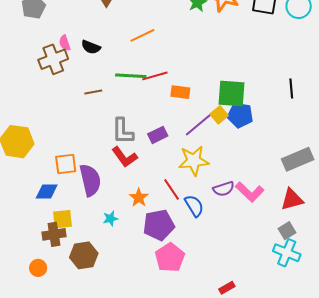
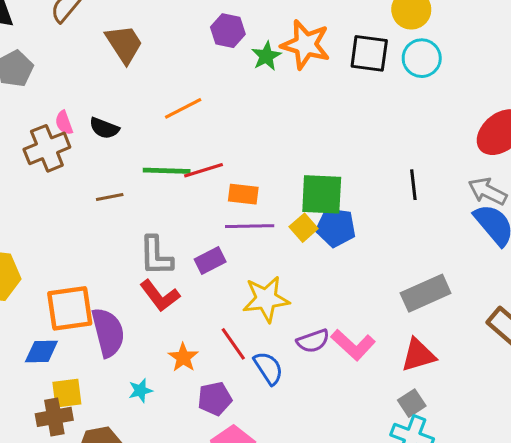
purple line: (198, 125) -> (250, 226), moved, turned 40
orange square: (66, 164) -> (70, 308), size x1.4
purple pentagon: (159, 225) -> (215, 399), size x0.7

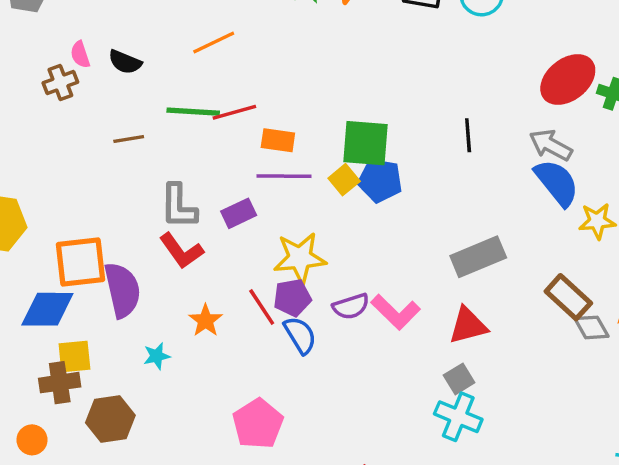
brown cross: (47, 148) -> (60, 82), size x0.7
blue diamond: (41, 352) -> (47, 309), size x1.4
purple pentagon: (215, 399) -> (292, 298), moved

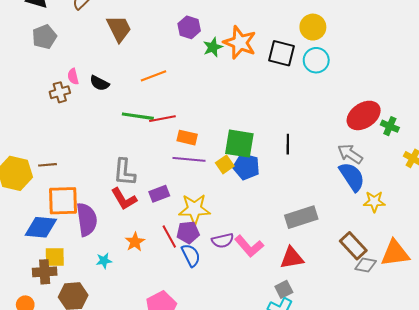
black line: (468, 135) -> (288, 144), moved
brown line: (129, 139) -> (47, 165), moved
purple rectangle: (239, 213) -> (159, 194), moved
gray diamond: (591, 327) -> (366, 265), turned -55

